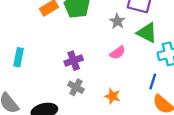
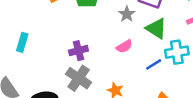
blue line: (153, 81) -> (154, 64), moved, turned 35
gray cross: (76, 87) -> (79, 78), size x1.5

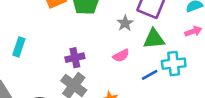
green triangle: (156, 28) -> (154, 39), turned -40

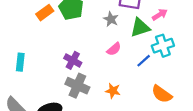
pink arrow: (193, 31) -> (160, 15), moved
purple cross: (75, 58) -> (73, 60), turned -36

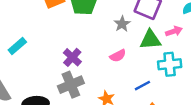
blue line: (144, 61) -> (142, 86), moved
cyan rectangle: (20, 62) -> (17, 46), turned 30
gray cross: (77, 86) -> (71, 85), turned 30

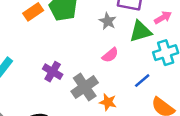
purple cross: (72, 57) -> (53, 72), moved
gray cross: (71, 85) -> (85, 87), moved

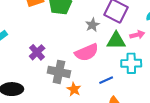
pink semicircle: (110, 55) -> (87, 52), size x1.6
gray cross: (85, 87) -> (59, 72), turned 30

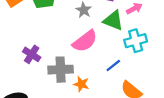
green triangle: (116, 41) -> (113, 20), turned 36

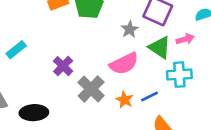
gray cross: (61, 70) -> (91, 89), turned 35
orange star: (81, 84) -> (125, 100), moved

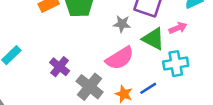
gray star: (130, 29) -> (122, 24), turned -30

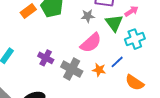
green triangle: (153, 39) -> (114, 23), turned 36

